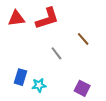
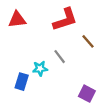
red L-shape: (47, 18) -> (65, 20), moved
cyan star: (39, 85) -> (40, 69), moved

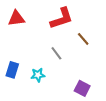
cyan star: (40, 69) -> (38, 75), moved
blue rectangle: (22, 82) -> (12, 70), moved

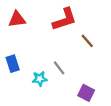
gray line: (56, 53) -> (59, 68), moved
blue rectangle: (12, 70) -> (13, 64), moved, turned -35

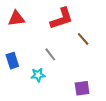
gray line: (59, 68) -> (50, 54), moved
purple square: (86, 93) -> (82, 88), turned -35

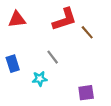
brown line: (83, 39) -> (87, 32), moved

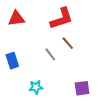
brown line: (87, 32) -> (68, 43), moved
cyan star: (40, 79) -> (36, 87), moved

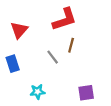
red triangle: (16, 18) -> (19, 30), moved, turned -42
brown line: (68, 43) -> (71, 45), turned 56

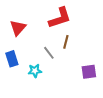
cyan star: (38, 92) -> (35, 71), moved
purple square: (86, 93) -> (89, 72), moved

